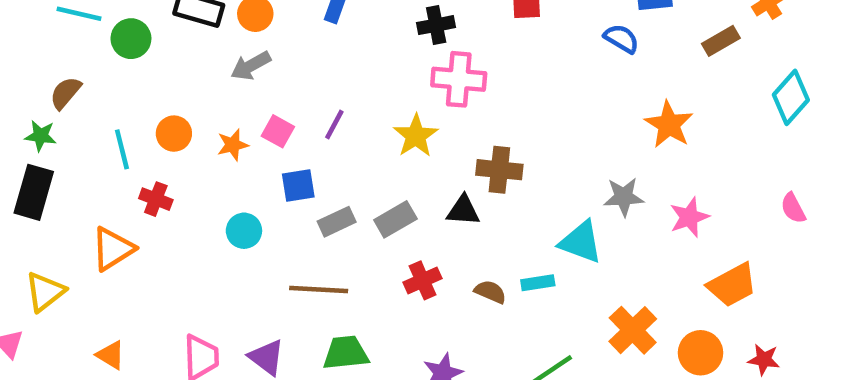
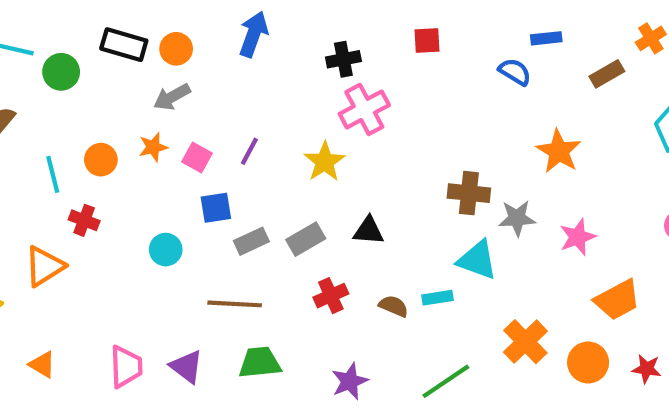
pink cross: (459, 79) -> (364, 109), turned -33
orange star: (233, 145) -> (153, 147), moved
brown cross: (499, 170) -> (469, 193), moved

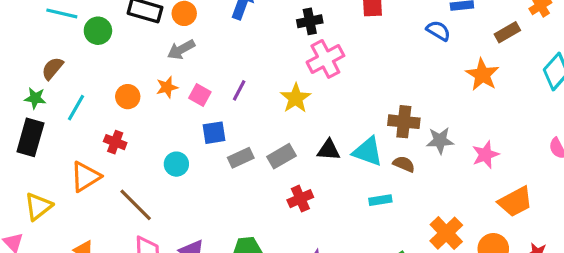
orange star: (559, 151) -> (482, 75), moved
cyan line: (53, 174) -> (76, 108), moved, turned 44
cyan triangle: (477, 260) -> (368, 152), moved
brown line: (235, 304) -> (136, 205), moved, turned 42
brown semicircle: (394, 306) -> (404, 164), moved

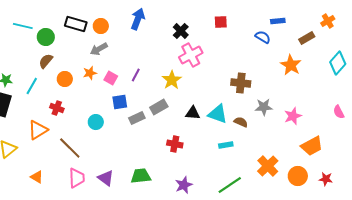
black cross: (310, 21) -> (181, 31), turned -35
brown semicircle: (52, 68) -> (46, 61), moved
brown cross: (404, 122) -> (241, 83), moved
gray rectangle: (281, 156) -> (159, 107), moved
red cross: (300, 199) -> (175, 144), turned 35

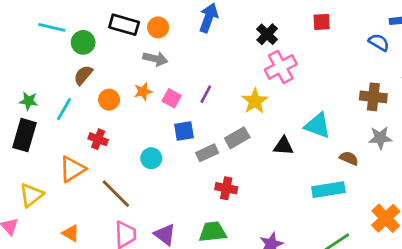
gray arrow: (99, 49) -> (155, 59), turned -138
brown cross: (241, 83) -> (373, 97), moved
cyan triangle: (218, 114) -> (318, 126), moved
red cross: (175, 144) -> (226, 188), moved
cyan rectangle: (226, 145) -> (328, 190), size x1.6

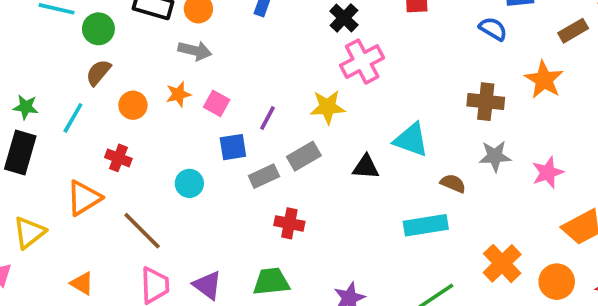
purple line: (206, 94) -> (268, 118), moved
yellow star: (255, 101) -> (328, 107), turned 30

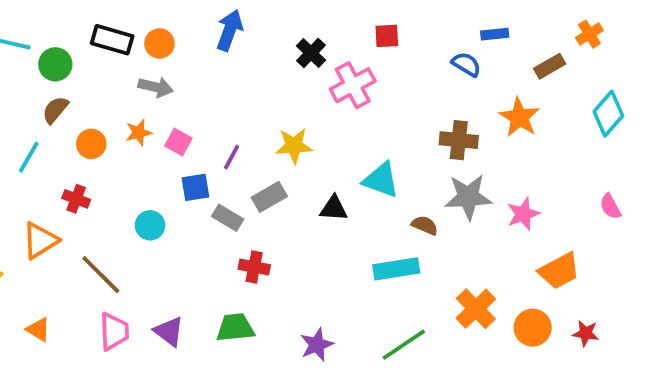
pink cross: (362, 62) -> (353, 85), moved
gray star: (495, 156) -> (468, 197), size x1.4
gray rectangle: (264, 176) -> (228, 218), turned 56

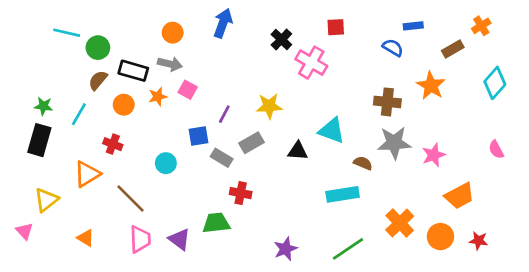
black rectangle: (112, 40) -> (133, 71), moved
pink cross: (353, 85) -> (311, 63), turned -32
pink square: (178, 142) -> (188, 90), moved
green trapezoid: (235, 328) -> (216, 223), moved

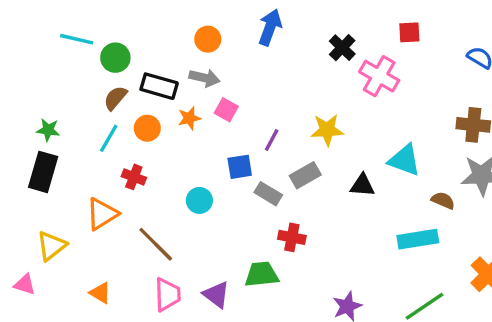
cyan line: (79, 114) -> (109, 138), moved
pink triangle: (24, 231) -> (25, 284), turned -30

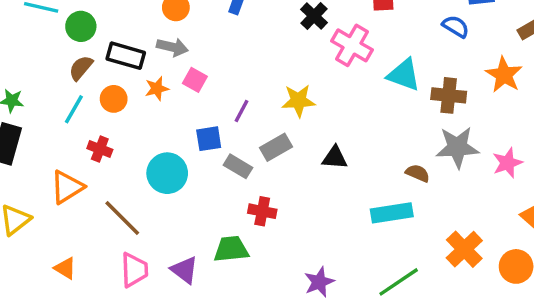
cyan triangle: (404, 160) -> (404, 75), moved
cyan circle: (199, 200) -> (167, 173), size x1.5

